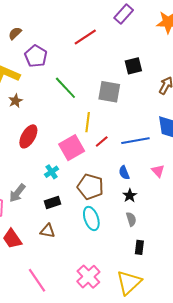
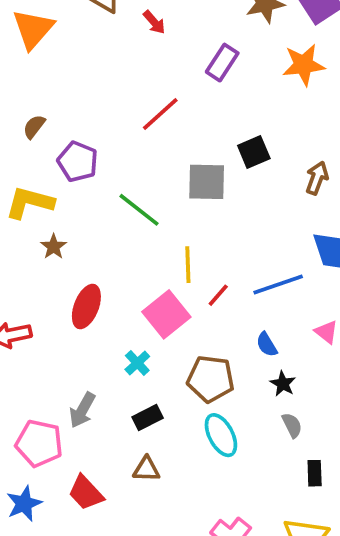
gray square: (109, 92) -> (207, 182), moved

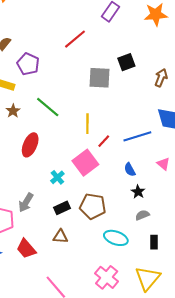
green line: (139, 210) -> (48, 107), moved
pink square: (166, 314) -> (85, 163), moved
brown pentagon: (211, 379) -> (93, 206), moved
gray semicircle: (292, 425) -> (142, 215), turned -88
cyan ellipse: (221, 435) -> (116, 238), moved, turned -45

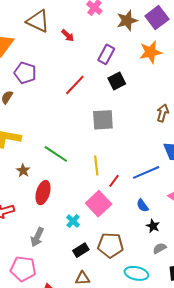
black square: (126, 62) -> (117, 81), moved
purple pentagon: (28, 64) -> (25, 73), moved
brown star: (13, 111) -> (23, 171), moved
gray arrow: (26, 203) -> (37, 237), moved

